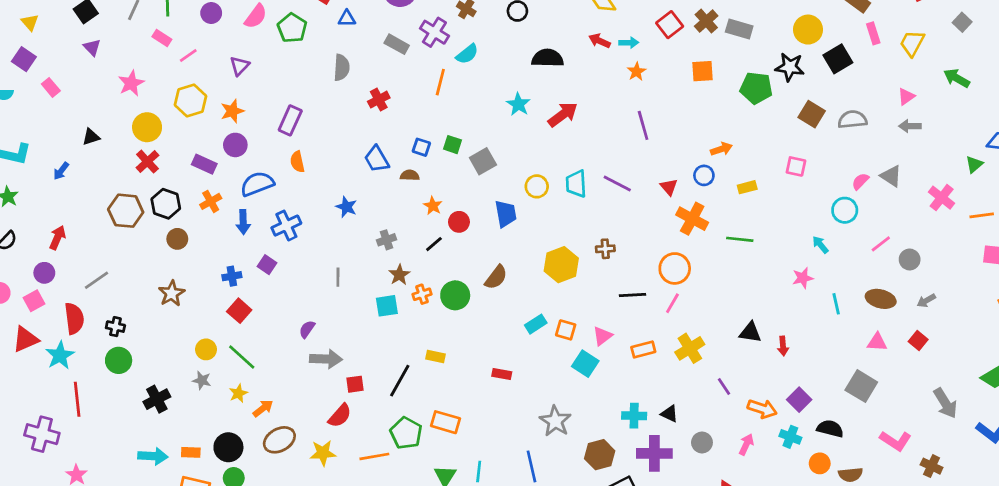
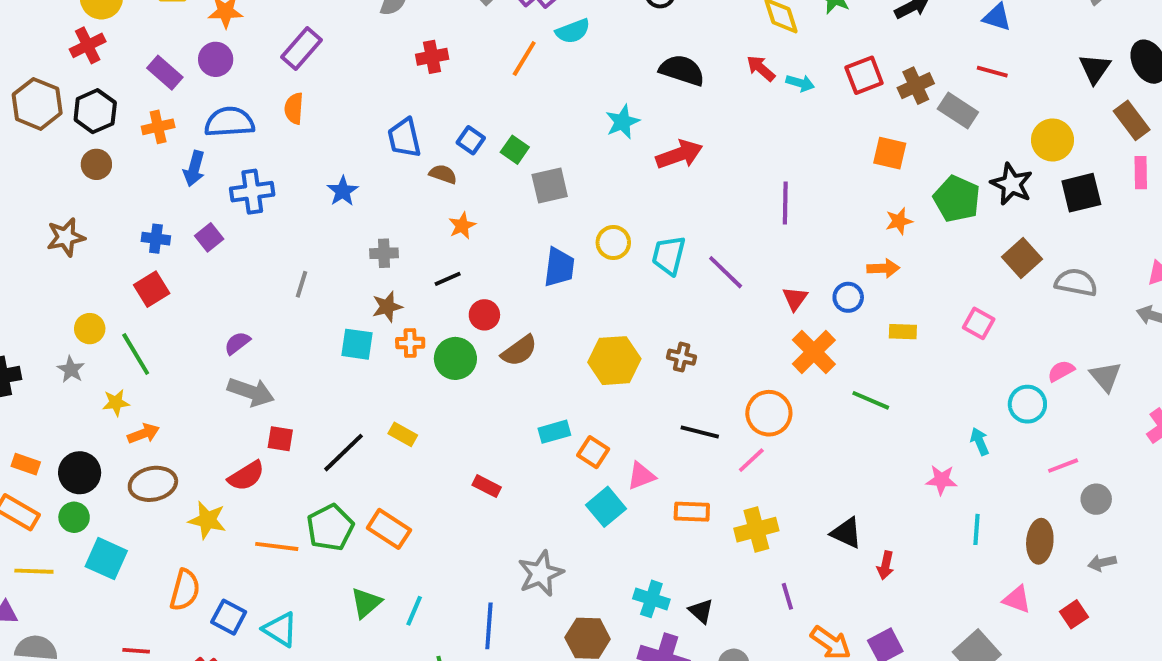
orange star: (637, 72) -> (899, 221), moved
red circle: (459, 222) -> (484, 315), moved
brown ellipse: (881, 299) -> (1040, 541), turned 64

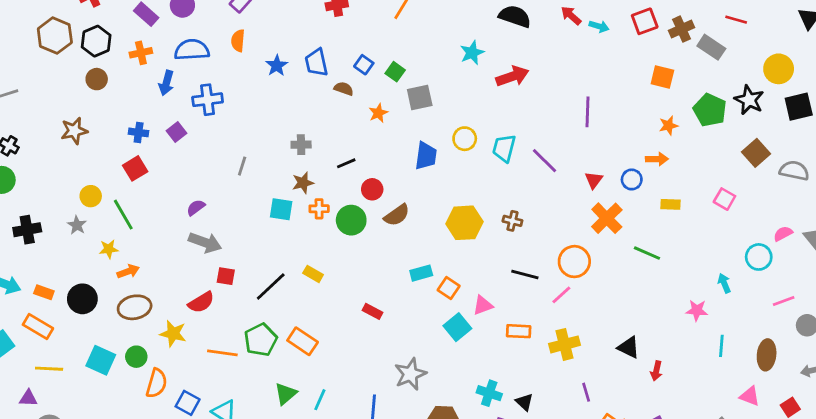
blue star: (343, 191) -> (277, 66), moved
orange star: (462, 226) -> (378, 113), moved
green circle: (74, 517) -> (136, 357), moved

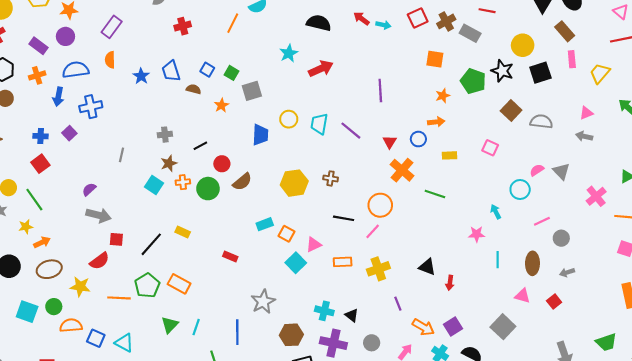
cyan square: (281, 209) -> (154, 185), turned 30
orange semicircle: (157, 383) -> (71, 325), turned -105

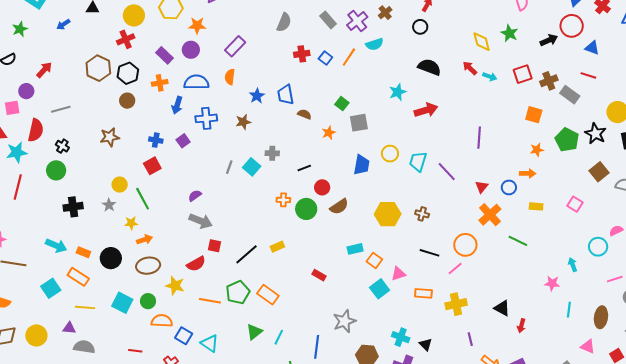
blue square: (207, 70) -> (325, 58), moved
brown star: (169, 163) -> (243, 122), moved
cyan square: (154, 185) -> (252, 167), moved
yellow rectangle: (183, 232) -> (277, 247), turned -56

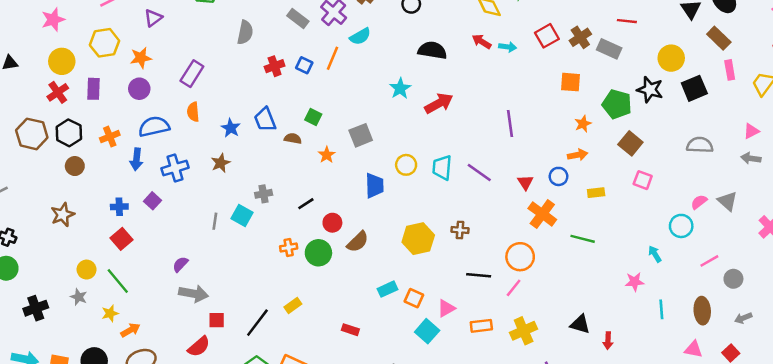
purple rectangle: (165, 55) -> (94, 89), moved, turned 60
green square: (342, 104) -> (313, 117), moved
brown square: (599, 172) -> (630, 143), moved

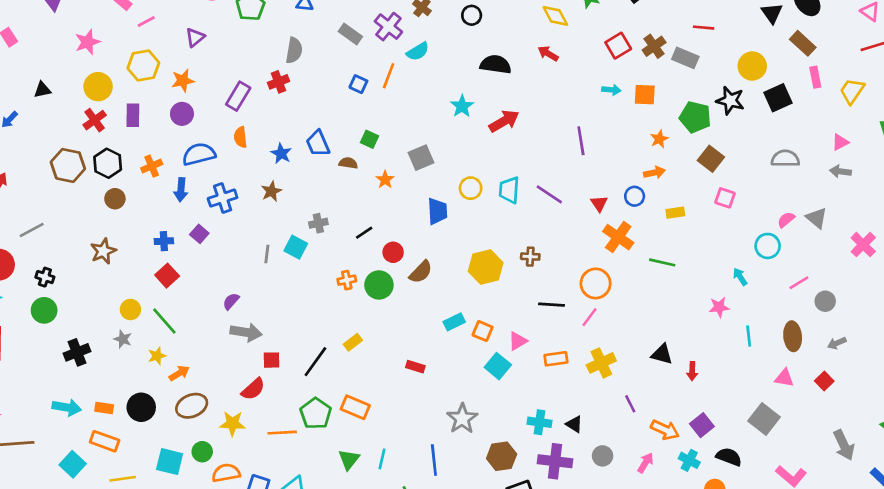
cyan arrow: (508, 47) -> (611, 90), moved
red cross: (275, 66) -> (279, 82), moved

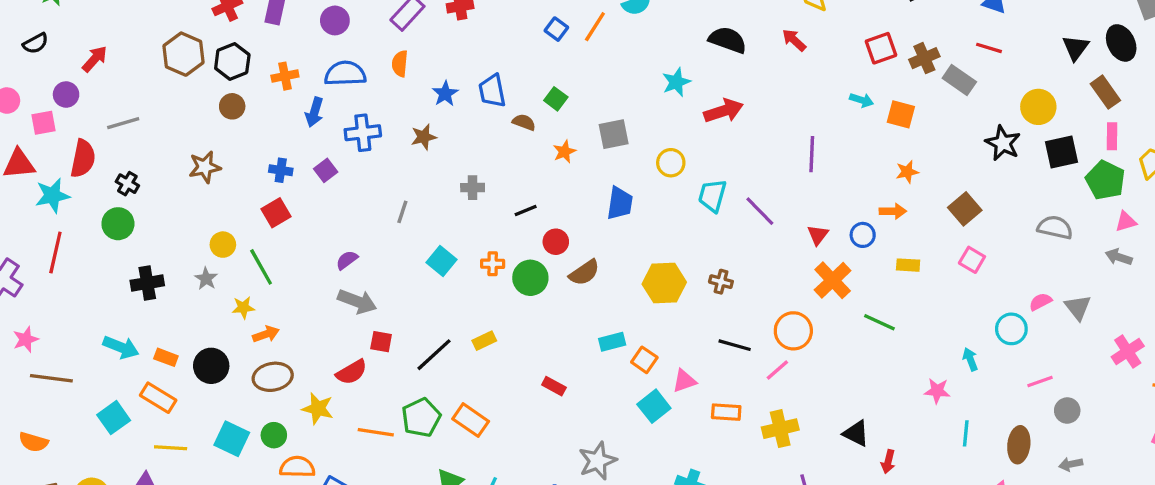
green pentagon: (695, 117) -> (1105, 180), moved
yellow circle: (471, 188) -> (671, 163), moved
cyan square: (296, 247) -> (441, 261), moved

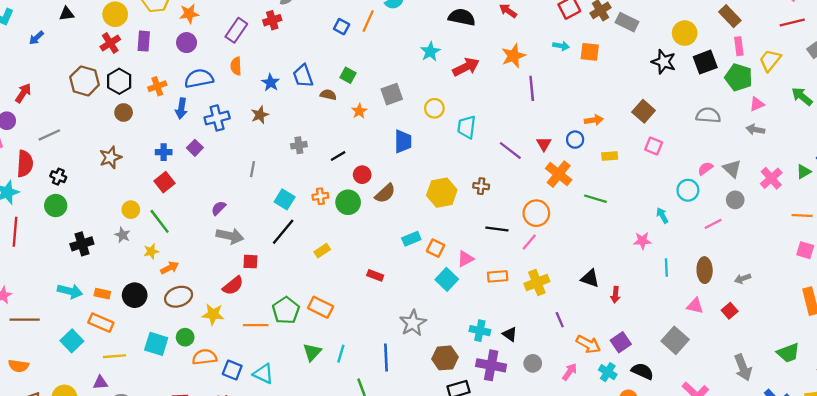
orange star: (907, 172) -> (513, 56), moved, size x1.5
purple line: (760, 211) -> (510, 151), moved
pink cross: (1128, 351) -> (771, 178), moved
black line: (434, 355) -> (283, 232), moved
gray circle: (1067, 411) -> (735, 200), moved

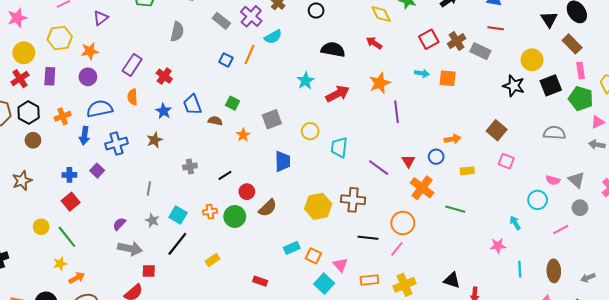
red cross: (272, 20) -> (164, 76), moved, turned -35
pink semicircle: (705, 168) -> (553, 180), turned -128
brown cross: (481, 186) -> (353, 200), size x1.6
gray star: (122, 235) -> (152, 220), moved
pink triangle: (465, 259) -> (340, 265), turned -42

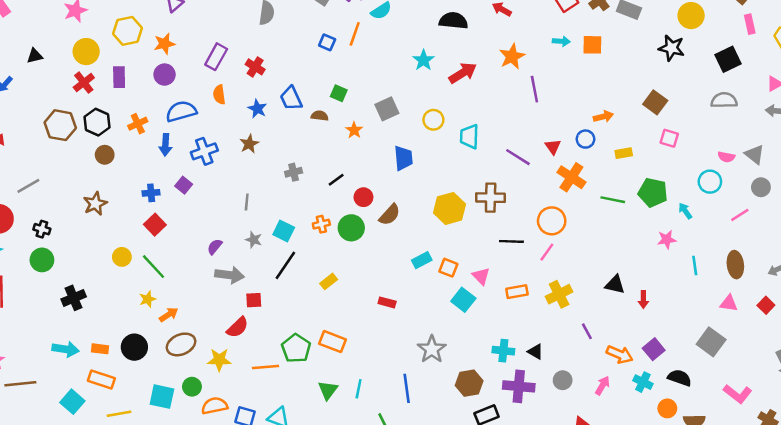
black square: (551, 85) -> (728, 59), moved
green pentagon: (581, 98) -> (653, 193), moved

